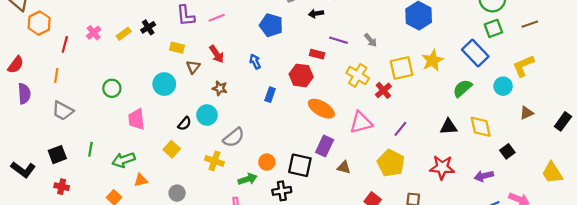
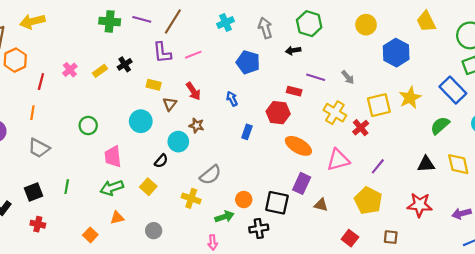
cyan circle: (207, 115) -> (178, 142), moved
green arrow: (124, 160) -> (112, 188), moved

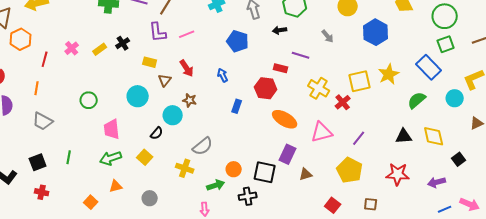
gray arrow: (348, 77) -> (328, 36), moved
brown triangle: (321, 205) -> (306, 174), turned -32

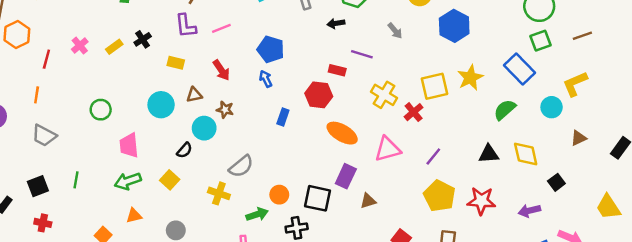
blue pentagon: (238, 41) -> (271, 49), moved
brown triangle: (165, 80) -> (194, 95), moved, turned 40
yellow pentagon: (350, 170) -> (439, 196), moved

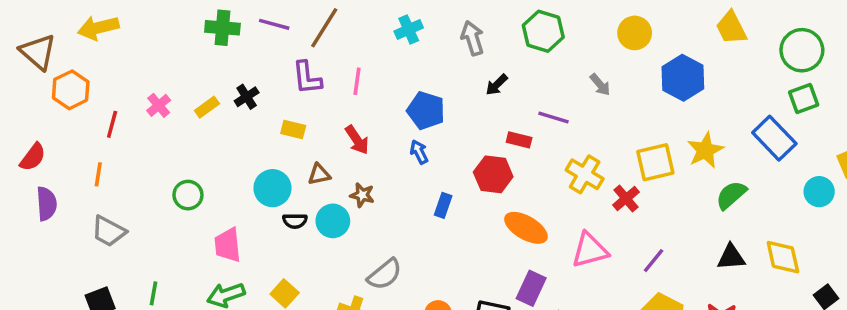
black arrow: (336, 23) -> (497, 85), moved, turned -35
pink line: (221, 28) -> (357, 81), turned -60
green semicircle: (505, 110) -> (731, 195), moved
black semicircle: (184, 150) -> (295, 221), moved, turned 49

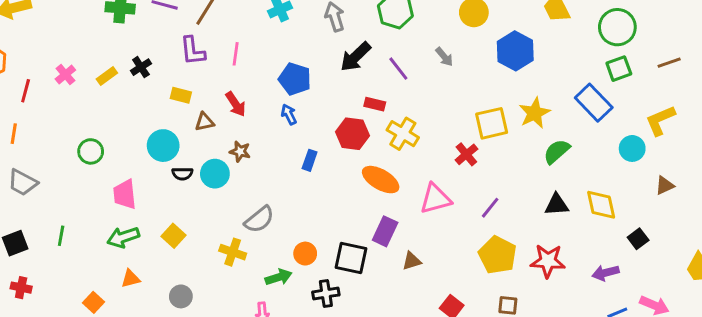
black arrow: (497, 85) -> (355, 57), size x1.6
purple line: (554, 117) -> (398, 69), moved, turned 35
brown triangle: (319, 174) -> (205, 122), moved
yellow cross: (585, 174) -> (403, 134), moved

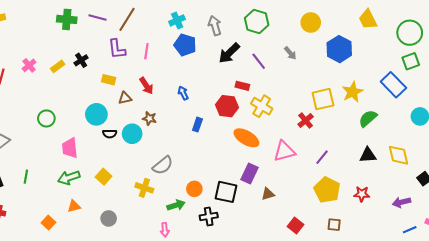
blue pentagon: (295, 79) -> (185, 45), moved
red star: (548, 261) -> (362, 194), size x0.7

